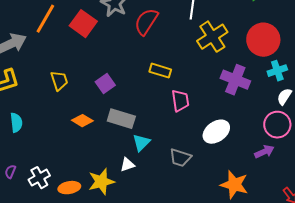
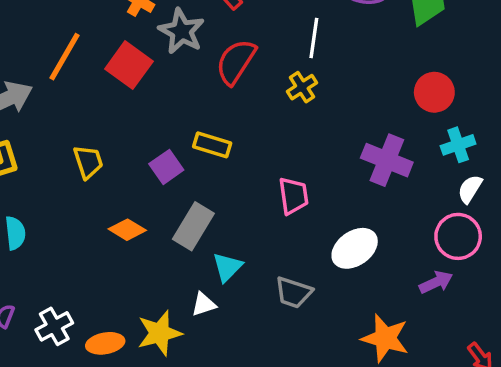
yellow cross: (212, 37) -> (302, 87), moved, size x0.6
red circle: (263, 40) -> (434, 92), size x0.7
yellow rectangle: (160, 71) -> (212, 145), moved
gray rectangle: (121, 119) -> (193, 226), turned -76

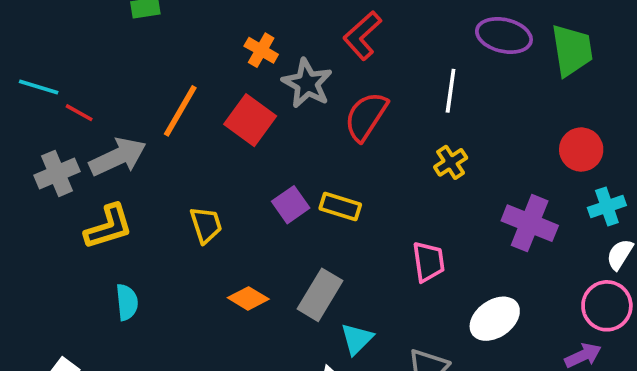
yellow cross: (302, 87) -> (451, 162), moved
purple square: (166, 167) -> (291, 205), moved

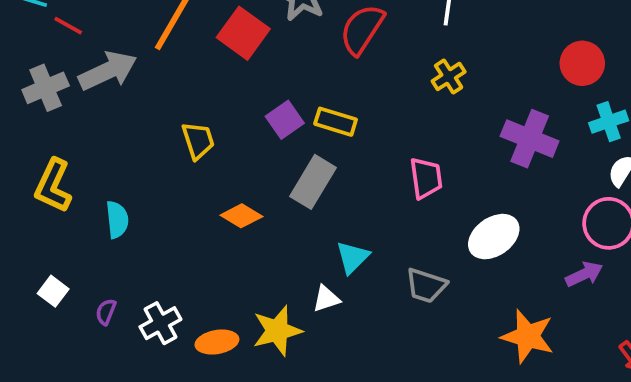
yellow L-shape: (109, 227) -> (53, 186), moved, turned 132
gray rectangle: (320, 295) -> (313, 182), moved

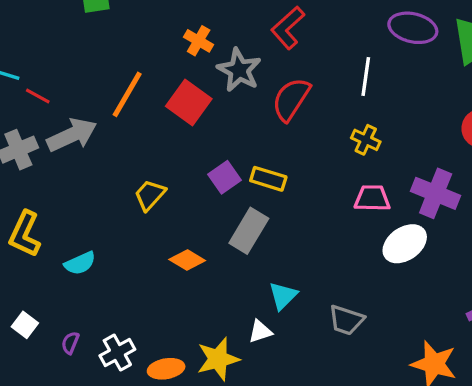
yellow cross: (449, 76) -> (366, 140), turned -32
yellow trapezoid: (198, 140) -> (150, 195), turned -120
pink trapezoid: (426, 178) -> (372, 198), moved, turned -81
cyan semicircle: (117, 220) -> (80, 263), turned 72
white ellipse: (494, 237) -> (405, 244), moved

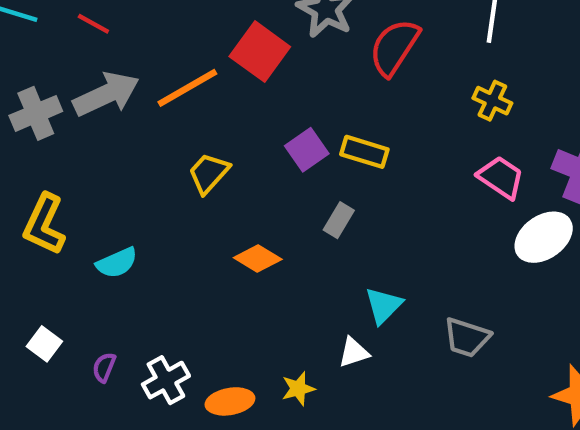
orange line: (127, 94) -> (187, 88), moved, turned 30
red line: (38, 96) -> (93, 24), moved
pink trapezoid: (372, 198) -> (501, 177), turned 33
gray rectangle: (249, 231) -> (339, 220), size x0.6
yellow star: (218, 359) -> (298, 389), size x0.6

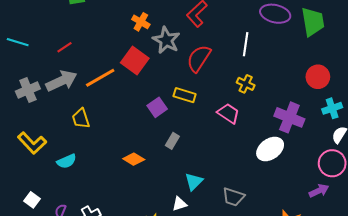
red line: (93, 24) -> (65, 47), moved, turned -63
yellow rectangle: (364, 152) -> (185, 95), moved
yellow trapezoid: (209, 173) -> (81, 118), moved, turned -60
pink trapezoid: (501, 177) -> (228, 113), moved
yellow L-shape: (44, 224) -> (32, 143), turned -68

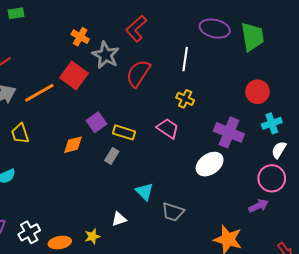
yellow rectangle: (185, 95) -> (124, 132), moved
orange diamond: (134, 159) -> (73, 145), moved, turned -45
cyan triangle: (194, 182) -> (144, 192), moved, turned -30

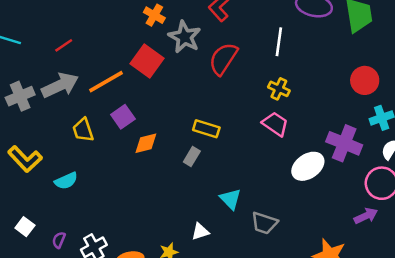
purple square: (96, 122) -> (123, 117), moved
pink trapezoid: (168, 128) -> (275, 124), moved
purple cross: (229, 132) -> (344, 143), moved

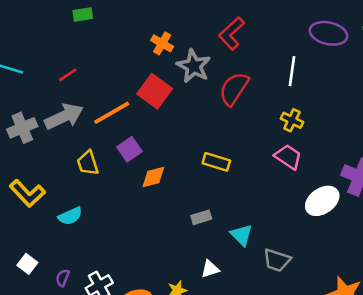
gray rectangle: (192, 157) -> (201, 217), moved, turned 42

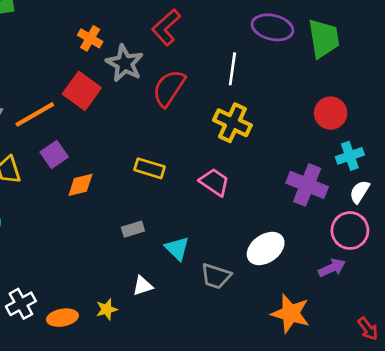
yellow cross: (292, 120) -> (232, 123), size x1.5
pink trapezoid: (288, 157) -> (214, 182), moved
white ellipse: (322, 201) -> (266, 248), moved

